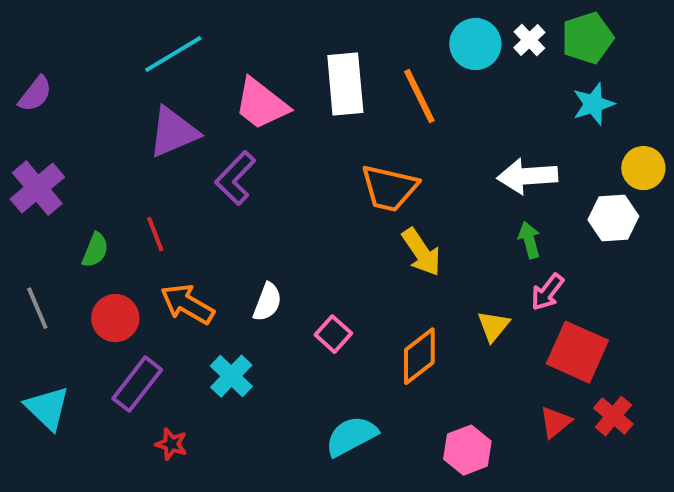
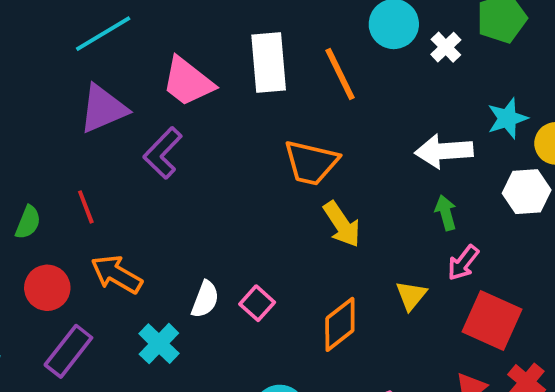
white cross: (529, 40) -> (446, 47), moved
cyan star: (593, 104) -> (507, 118), moved
white semicircle: (267, 302) -> (205, 299), moved

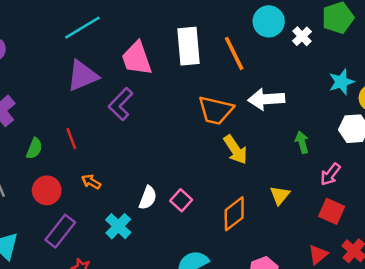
pink trapezoid: (188, 82) -> (137, 58), turned 33
white arrow: (444, 151) -> (266, 99), moved
pink arrow: (463, 263) -> (330, 174), moved
orange arrow: (117, 274) -> (91, 182), size x0.6
red square: (492, 321) -> (332, 211), size x0.7

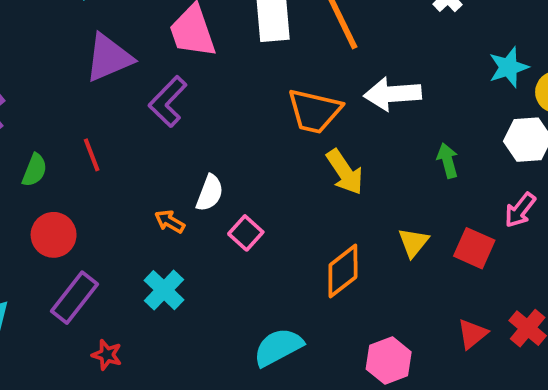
pink arrow: (330, 174) -> (520, 210), moved
orange arrow: (91, 182) -> (170, 222), moved
white semicircle: (148, 198) -> (210, 193), moved
pink square: (181, 200) -> (246, 233), moved
red square: (332, 211) -> (474, 248), moved

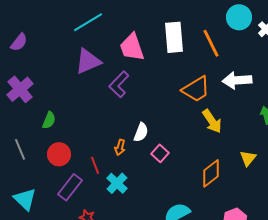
orange trapezoid: (314, 111) -> (196, 89), turned -44
red line: (92, 155) -> (95, 165), moved
orange arrow: (170, 222) -> (120, 147), turned -105

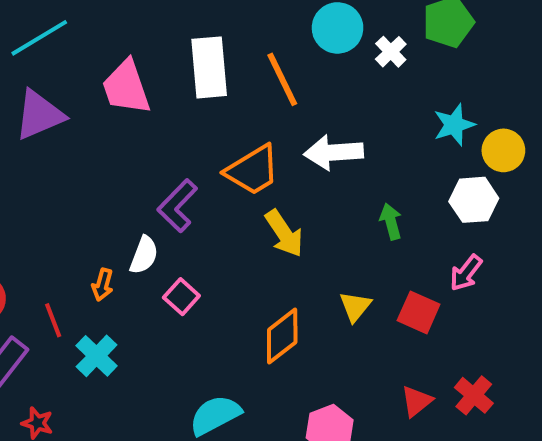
purple L-shape: (119, 84) -> (178, 206), moved

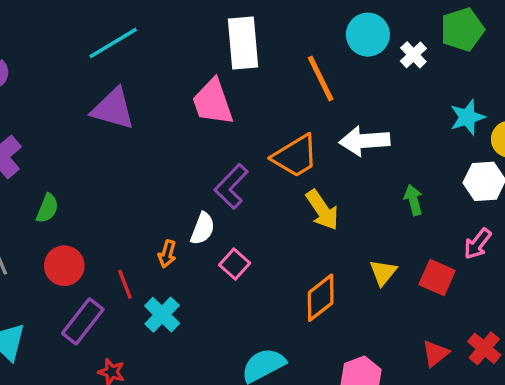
white rectangle: (209, 67) -> (243, 43), moved
pink trapezoid: (126, 87) -> (213, 102), moved
purple triangle: (39, 115) -> (113, 109), turned 39

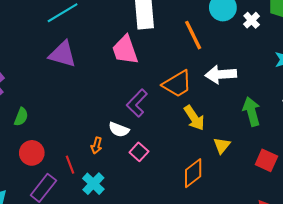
green arrow: (413, 200) -> (252, 112), size x1.5
white semicircle: (203, 229) -> (119, 130), turned 90
yellow triangle: (383, 272) -> (222, 145), moved

